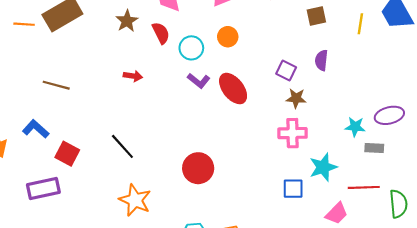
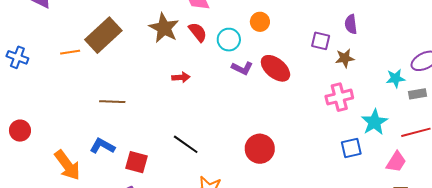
brown star: (127, 21) -> (164, 28), size x1.4
brown star: (296, 98) -> (345, 58), moved

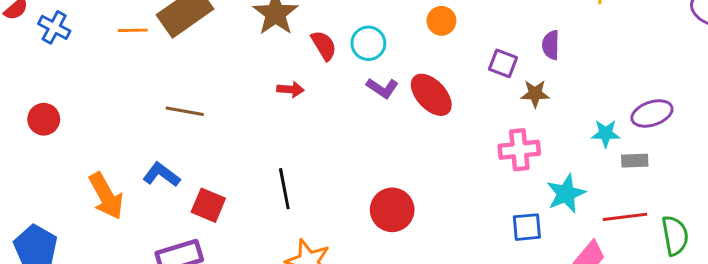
orange circle: (260, 22) -> (441, 21), moved
red semicircle: (198, 32) -> (324, 45), moved
red circle: (20, 131) -> (44, 119), moved
black line: (186, 144) -> (284, 189), turned 36

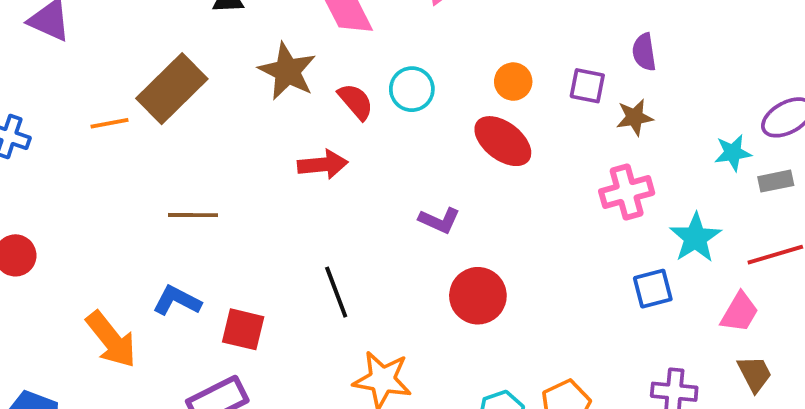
orange circle: (441, 21) -> (513, 82), moved
purple L-shape: (382, 88) -> (439, 220), moved
red arrow: (290, 89) -> (323, 164), size x1.4

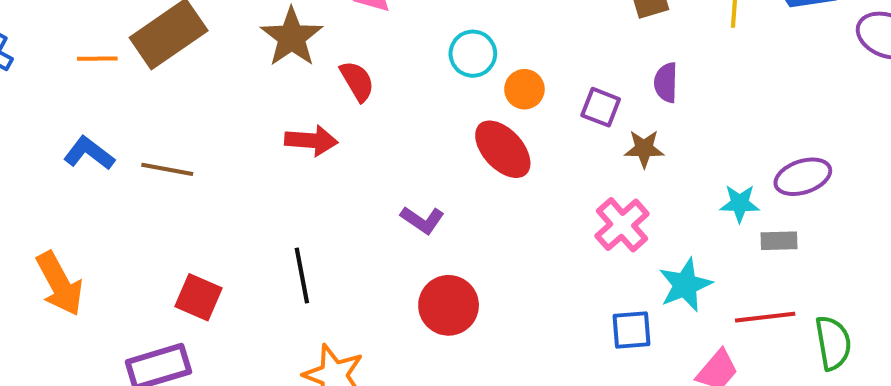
cyan circle: (412, 89) -> (473, 54), moved
pink cross: (627, 192) -> (622, 225), turned -36
blue L-shape: (177, 301) -> (89, 153), moved

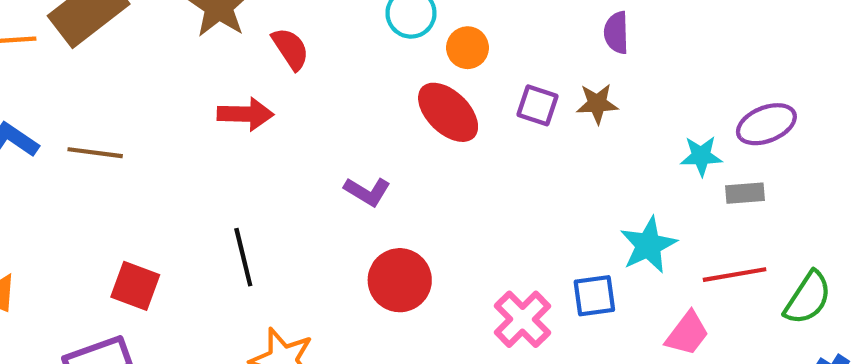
purple square: (601, 107) -> (538, 105), moved
pink cross: (622, 225) -> (523, 319), moved
green semicircle: (833, 343) -> (808, 298), turned 46

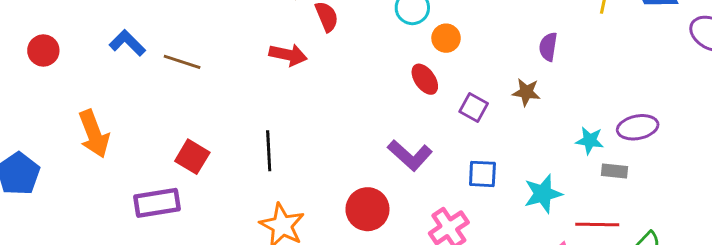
purple square: (538, 105) -> (474, 108), moved
red ellipse: (448, 112) -> (425, 79), size x0.7
purple L-shape: (367, 192) -> (410, 155), moved, size x1.4
red circle: (400, 280) -> (367, 209), moved
blue square: (594, 296) -> (482, 174), moved

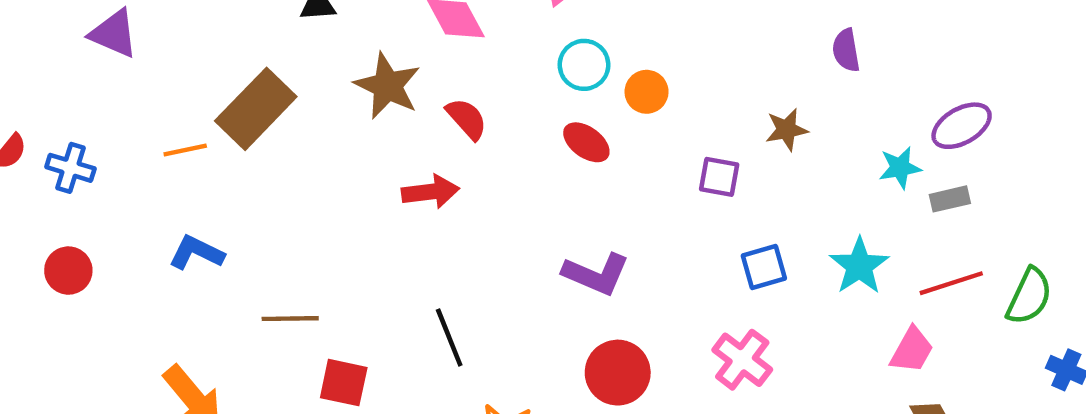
purple semicircle: (548, 47) -> (846, 50), moved
red circle: (43, 50) -> (68, 271), moved
brown line: (182, 62) -> (290, 319), moved
red ellipse: (425, 79) -> (586, 142), moved
purple L-shape: (410, 155) -> (596, 274), moved

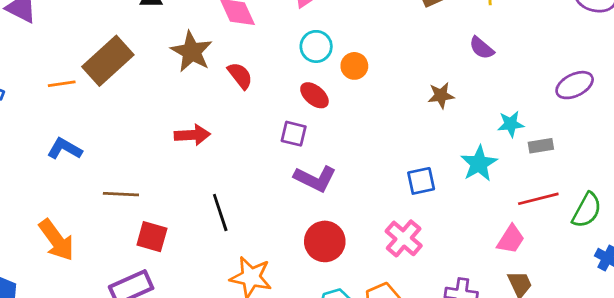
purple semicircle: (846, 50) -> (482, 48), turned -44
purple ellipse: (962, 126) -> (575, 85), moved
purple square: (719, 177) -> (294, 134), moved
red arrow: (430, 192) -> (192, 135), moved
cyan star: (859, 266) -> (479, 164), moved

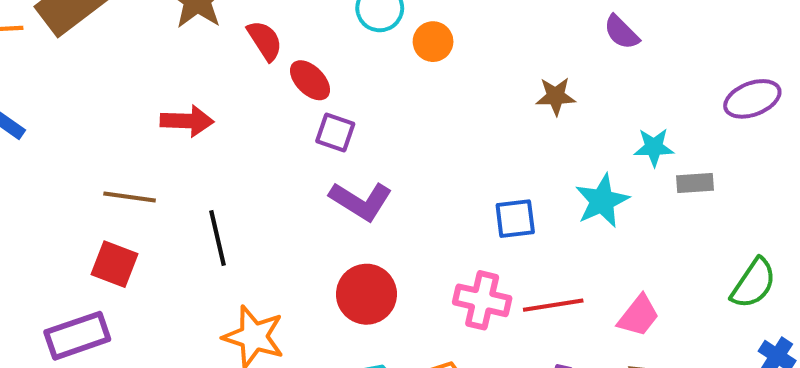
red ellipse: (314, 95) -> (310, 80), moved
brown line: (121, 194) -> (130, 197), moved
red line: (538, 199) -> (553, 305), moved
pink cross: (404, 238) -> (482, 300), turned -33

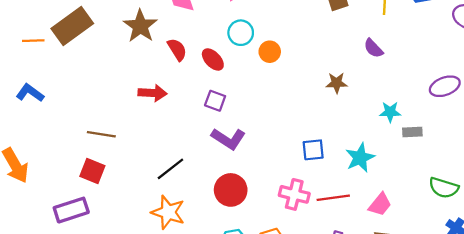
red ellipse: (310, 80) -> (213, 59), moved
red arrow: (187, 121) -> (153, 93), moved
cyan star: (602, 201) -> (360, 158), moved
black line: (217, 238) -> (170, 169), moved, turned 64
green semicircle: (754, 283) -> (444, 188), turned 72

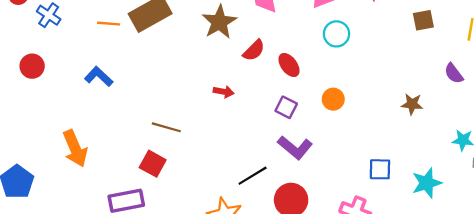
cyan circle: (241, 33) -> (336, 34), moved
red semicircle: (177, 49) -> (254, 50), turned 70
orange circle: (270, 52) -> (333, 99), moved
red arrow: (153, 93) -> (224, 92), size x0.7
black line: (170, 169) -> (253, 176), moved

